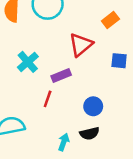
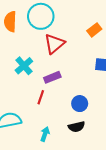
red triangle: (81, 45) -> (54, 44), moved
cyan arrow: (64, 142) -> (45, 134), moved

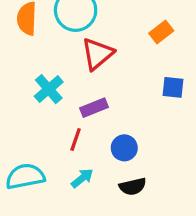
blue circle: (80, 104) -> (124, 148), moved
cyan arrow: (45, 134) -> (82, 178), moved, turned 32

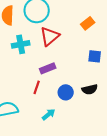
cyan cross: (49, 89) -> (21, 44), moved, turned 30
cyan arrow: (82, 178) -> (49, 114), moved
black semicircle: (133, 186) -> (90, 89), moved

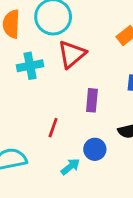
purple rectangle: (48, 68) -> (92, 100), moved, turned -63
blue circle: (66, 92) -> (95, 149), moved

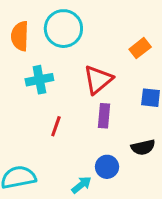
red triangle: (72, 54) -> (98, 80), moved
red line: (53, 128) -> (56, 126), moved

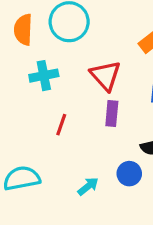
red triangle: (98, 80) -> (106, 76), turned -32
blue circle: (107, 167) -> (129, 174), moved

